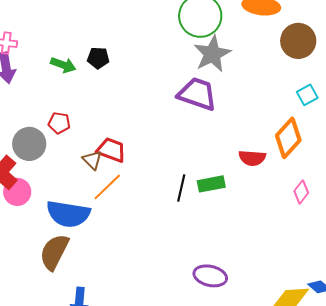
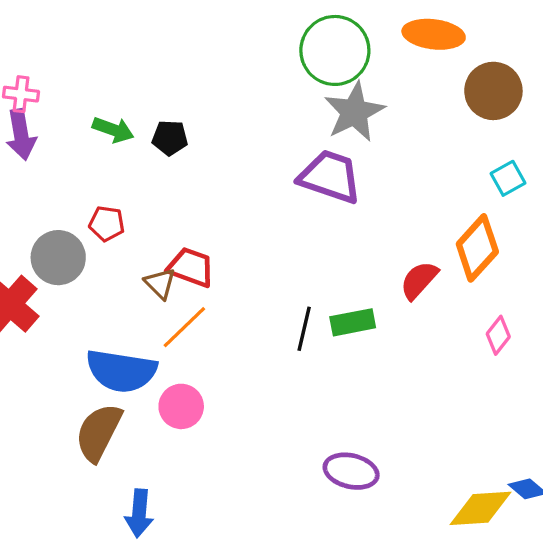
black pentagon: (98, 58) -> (170, 138), moved
red semicircle: (252, 158) -> (419, 280), turned 128
pink circle: (17, 192) -> (181, 406), moved

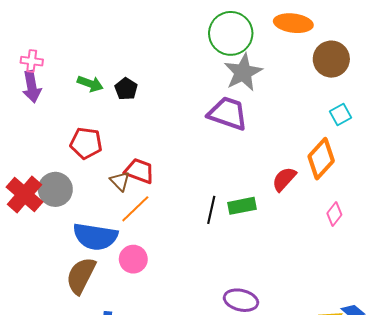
black pentagon: (170, 138) -> (126, 89), turned 30
red pentagon: (107, 224) -> (86, 143), size x1.4
gray circle: (58, 258) -> (55, 189), moved

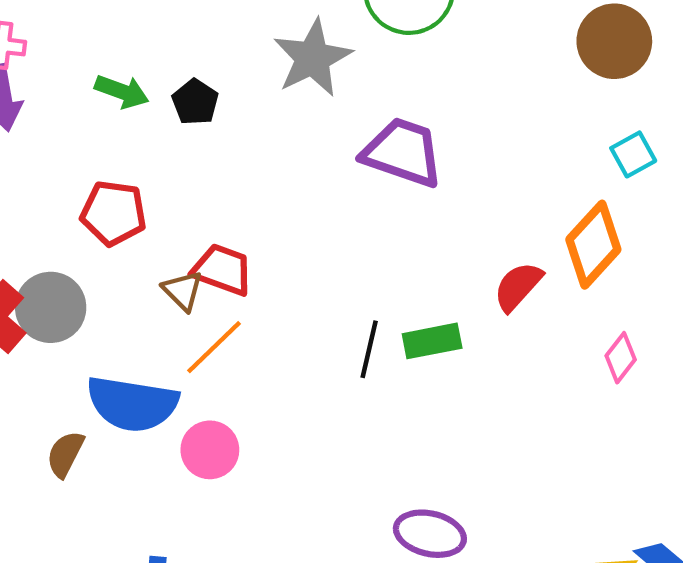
gray star: (243, 72) -> (313, 58), moved
brown semicircle: (81, 276) -> (65, 454), moved, size x0.6

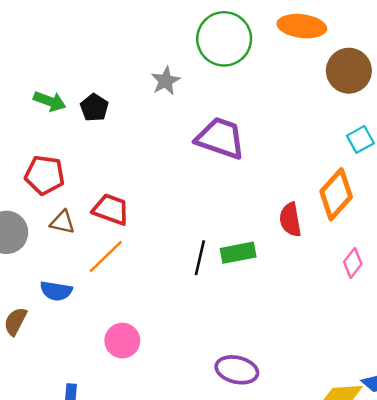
gray star: (313, 58) -> (166, 81), size x0.6
red semicircle: (518, 286) -> (290, 220), turned -52
brown triangle: (183, 291) -> (62, 222), moved, turned -32
blue semicircle: (132, 404) -> (56, 291), size x0.6
pink circle: (210, 450) -> (122, 341), moved

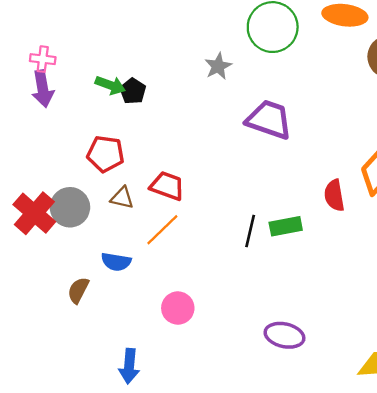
black pentagon: (94, 108) -> (133, 91), moved

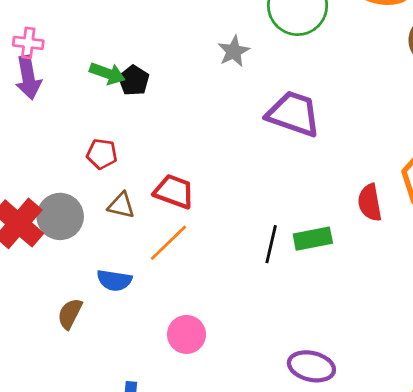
red pentagon: (105, 154) -> (102, 154), size x0.7

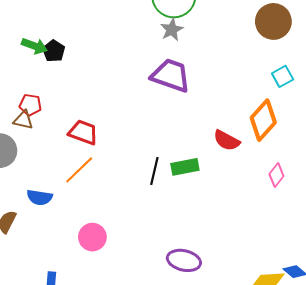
gray star: (234, 51) -> (172, 30), moved
red semicircle: (370, 203) -> (227, 140), turned -52
brown triangle: (121, 205) -> (23, 120), moved

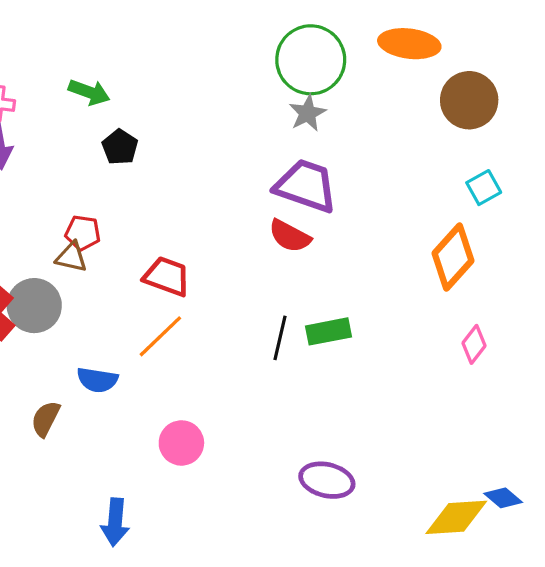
green arrow: (34, 46) -> (89, 92), moved
red semicircle: (227, 140) -> (290, 236), moved

